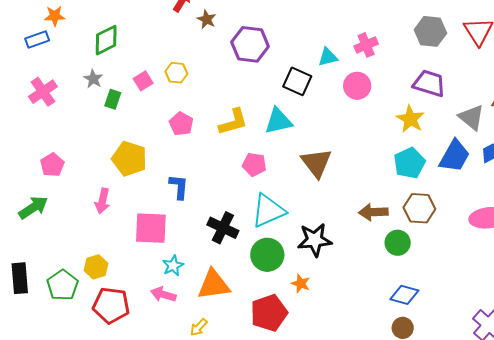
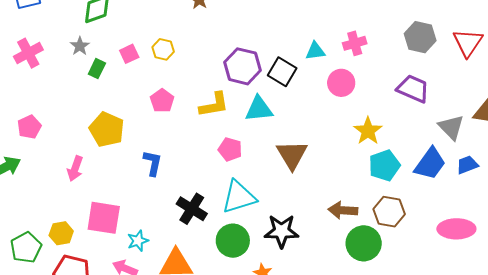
purple hexagon: (250, 44) -> (243, 66), moved
yellow star: (410, 119) -> (368, 131), moved
pink square: (151, 228) -> (104, 218), moved
green circle: (398, 243) -> (364, 243), size x1.4

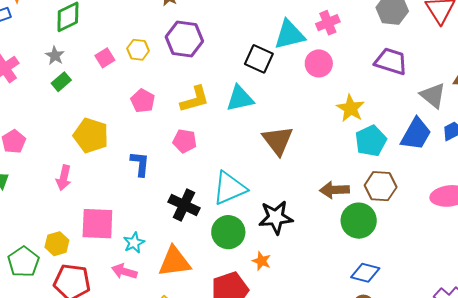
cyan triangle: (315, 51) -> (290, 35), size x1.6
purple hexagon: (243, 66) -> (184, 39), moved
green rectangle: (97, 69) -> (61, 82), moved, turned 30
pink pentagon: (230, 149) -> (185, 141), moved

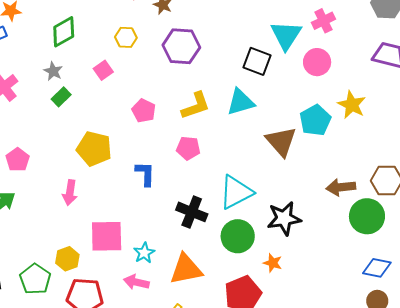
cyan triangle: (290, 35) -> (286, 35), turned -40
yellow hexagon: (138, 50) -> (126, 37), moved
cyan pentagon: (371, 141) -> (315, 120), moved

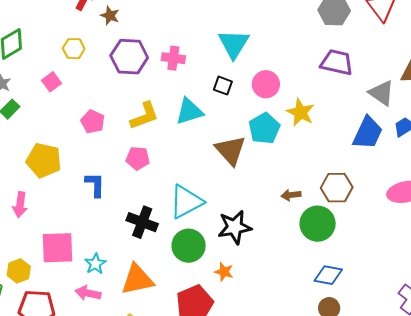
pink cross: (323, 21) -> (173, 58), moved, turned 35
black square: (257, 61) -> (223, 86), moved, size x0.7
pink circle: (317, 62) -> (266, 84), moved
brown arrow: (341, 187) -> (291, 195), size x0.7

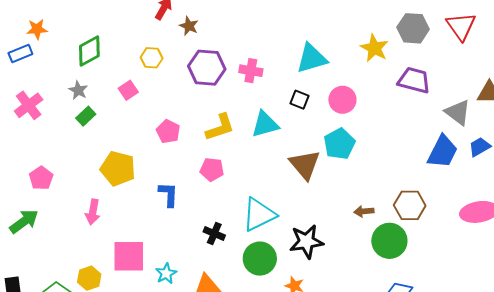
cyan triangle: (234, 44) -> (312, 58), turned 40
yellow star: (300, 112) -> (374, 48), moved
black cross: (142, 222) -> (214, 233), size x0.7

